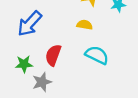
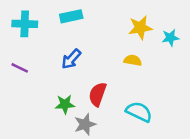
blue arrow: (30, 24) -> (71, 59), size x0.7
cyan semicircle: (97, 55) -> (139, 112), moved

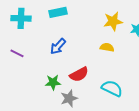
red semicircle: (98, 94) -> (79, 74), turned -138

